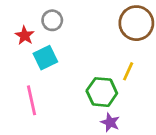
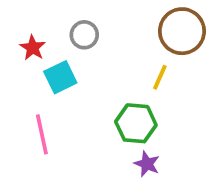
gray circle: (52, 20) -> (84, 35), moved
yellow line: (128, 71) -> (160, 77), moved

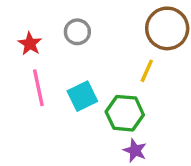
cyan square: (60, 77) -> (82, 96), moved
pink line: (42, 134) -> (38, 88), moved

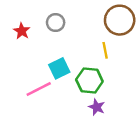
yellow line: (147, 71) -> (105, 50), turned -35
pink line: (38, 88) -> (39, 89), moved, turned 75

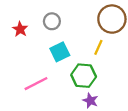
yellow line: (105, 50) -> (98, 47), turned 35
cyan square: (59, 68) -> (60, 52), moved

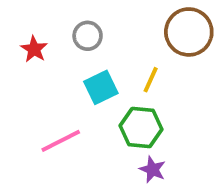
yellow line: (98, 47) -> (151, 80), moved

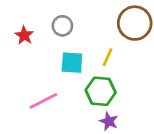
cyan square: (101, 87) -> (72, 63), turned 30

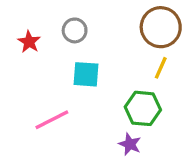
yellow line: (107, 57) -> (161, 68), moved
green hexagon: (101, 91) -> (143, 108), moved

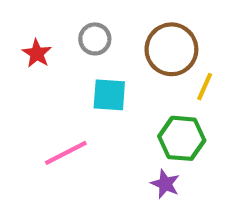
brown circle: (161, 27) -> (171, 49), moved

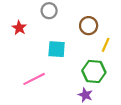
gray circle: (95, 39) -> (49, 11), moved
brown circle: (171, 49) -> (89, 26), size x0.7

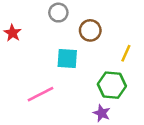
brown circle: (89, 26) -> (90, 30), moved
red star: (19, 28) -> (13, 33), moved

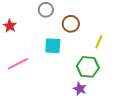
pink line: (41, 94) -> (18, 64), moved

